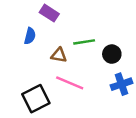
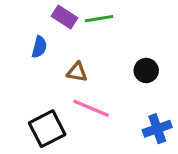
green line: (84, 42) -> (99, 19), moved
blue cross: (122, 84) -> (157, 129), moved

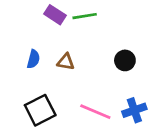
blue semicircle: (39, 47) -> (33, 59), moved
pink line: (91, 108) -> (95, 112), moved

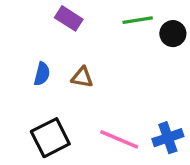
green line: (85, 16) -> (138, 20), moved
black circle: (125, 60) -> (173, 34), moved

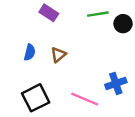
brown triangle: (82, 77) -> (58, 55), turned -49
blue cross: (168, 138) -> (116, 83), moved

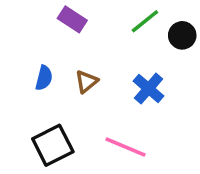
green line: (98, 14) -> (145, 21), turned -30
blue cross: (116, 83) -> (149, 89), moved, turned -30

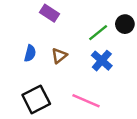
green line: (145, 21) -> (98, 33), moved

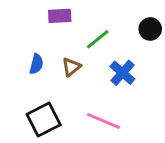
purple rectangle: (50, 13) -> (60, 16), turned -36
green line: (98, 33) -> (98, 39), moved

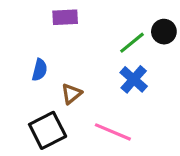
green line: (98, 39) -> (132, 43), moved
brown triangle: (71, 67) -> (71, 94), moved

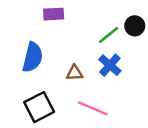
blue semicircle: (40, 70) -> (33, 57), size x1.6
brown triangle: (71, 94) -> (74, 73), moved, turned 36

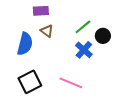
black circle: (135, 26) -> (103, 36), moved
brown triangle: (74, 73) -> (47, 31), moved, turned 40

